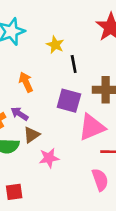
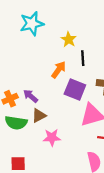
orange arrow: (26, 82) -> (59, 70), moved, turned 54

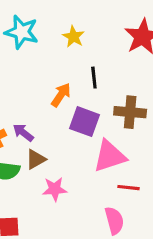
cyan star: (32, 24) -> (22, 32), turned 30
yellow star: (69, 39) -> (73, 37), moved

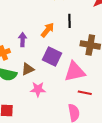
purple square: (84, 122) -> (52, 56), moved
purple arrow: (23, 133) -> (23, 40), moved, turned 48

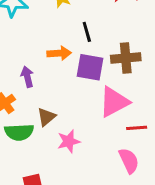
orange arrow: (48, 30) -> (59, 53), turned 63
purple square: (52, 56) -> (90, 67), moved

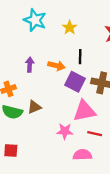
purple arrow: (27, 77) -> (30, 65), moved
pink star: (69, 141) -> (65, 131), moved
pink semicircle: (129, 161) -> (82, 155), turned -84

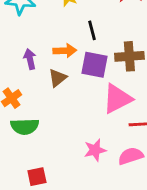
brown triangle: (34, 107) -> (58, 78), moved
pink star: (65, 131) -> (95, 150), moved

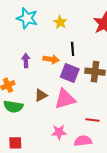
brown triangle: (58, 78) -> (41, 95), moved
pink triangle: (117, 99) -> (65, 99), moved

